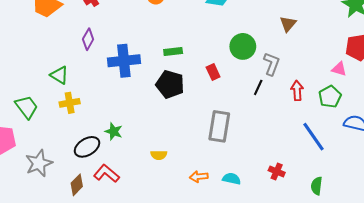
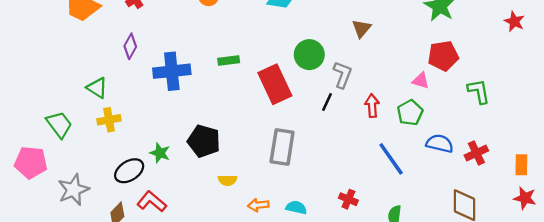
red rectangle: (213, 72) -> (275, 84), size x2.0
black pentagon: (170, 84) -> (204, 141), moved
yellow semicircle: (159, 155) -> (228, 180), moved

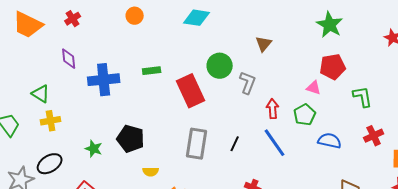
purple diamond: (130, 46) -> (69, 59), turned -35
black line: (327, 102) -> (235, 144), moved
red cross: (476, 153) -> (374, 136), moved
blue line: (391, 159) -> (275, 143), moved
black ellipse: (129, 171) -> (50, 164), moved

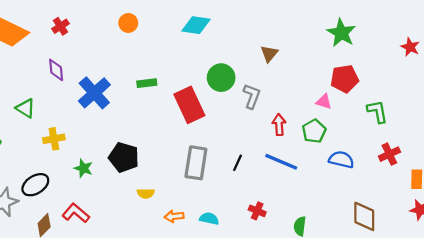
blue cross: (104, 80) -> (94, 93), turned -36
yellow cross: (51, 121) -> (54, 139), moved
blue line: (275, 143) -> (281, 162), turned -32

